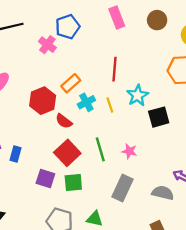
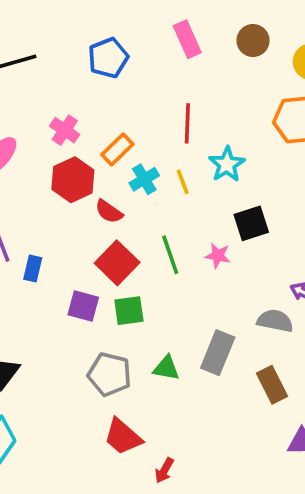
pink cross: (47, 45) -> (65, 130), moved
black square: (159, 117) -> (251, 223), moved
gray rectangle: (123, 188) -> (218, 353), moved

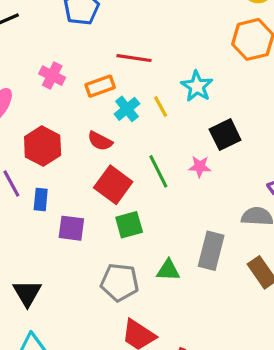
red line: (187, 123) -> (134, 58), moved, turned -76
orange rectangle: (117, 149) -> (100, 86), turned 32
red hexagon: (73, 180) -> (43, 146), moved
purple square: (83, 306) -> (71, 228), moved

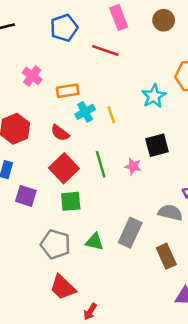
red line: (134, 58) -> (105, 50), moved
cyan star: (197, 86) -> (154, 96), moved

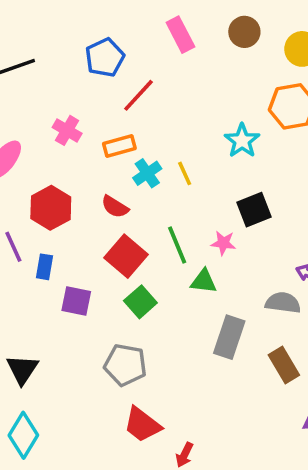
red line: (105, 50) -> (139, 95), moved, turned -60
green square: (71, 201) -> (140, 302), turned -30
green triangle: (94, 242) -> (204, 281), moved

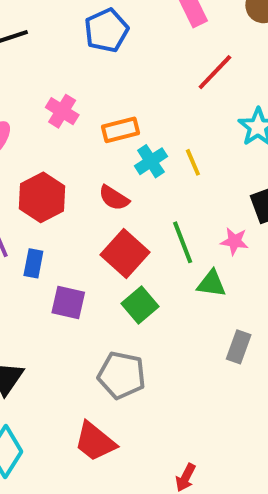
red line: (139, 95) -> (215, 72), moved
gray rectangle: (229, 337) -> (239, 347), size x0.7
red trapezoid: (142, 425) -> (95, 442), moved

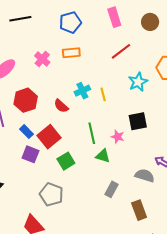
orange rectangle: (120, 130) -> (71, 53), moved
red square: (125, 253) -> (49, 137), moved
blue rectangle: (33, 263) -> (26, 132), moved, turned -64

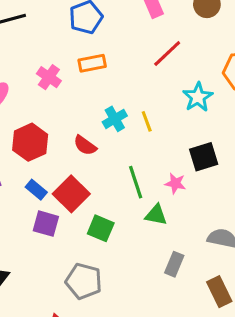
green square: (66, 161) -> (101, 228), turned -30

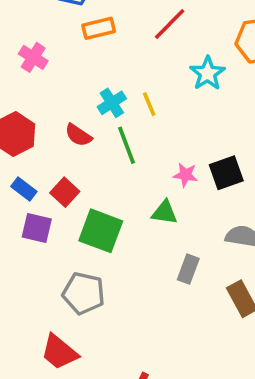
orange rectangle: (92, 63) -> (99, 28), moved
black square: (204, 157) -> (226, 173), moved
green line: (136, 182) -> (126, 145), moved
red square: (71, 194) -> (65, 192), size x0.7
green square: (101, 228) -> (101, 231), size x1.4

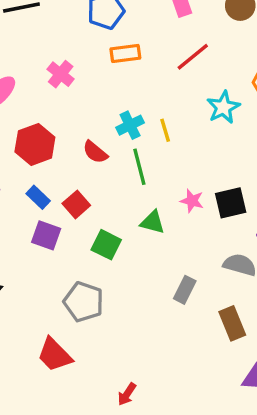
green triangle: (165, 212) -> (153, 222), moved
green square: (101, 231) -> (106, 245), size x0.7

